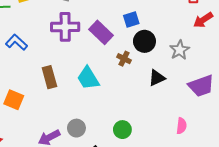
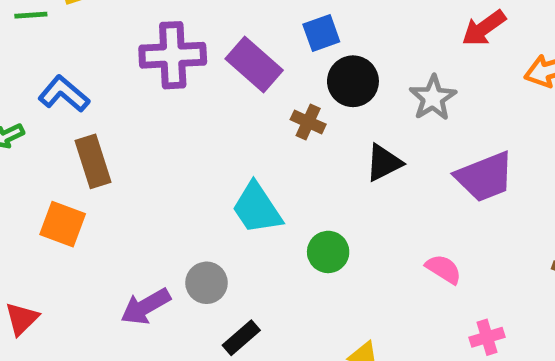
brown rectangle: (49, 77) -> (93, 161), moved
cyan trapezoid: (88, 78) -> (257, 208), moved
pink semicircle: (181, 126) -> (444, 269), turned -63
green circle: (122, 130) -> (328, 252), moved

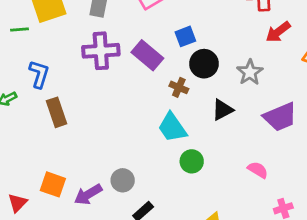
blue L-shape: (64, 94) -> (39, 74), turned 68
cyan trapezoid: (257, 208) -> (172, 128), moved
orange square: (63, 224) -> (53, 184), moved

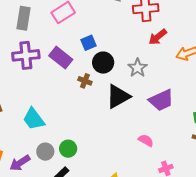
black triangle: (222, 110) -> (118, 96), size x1.5
cyan trapezoid: (172, 128) -> (34, 119), moved
green circle: (192, 161) -> (68, 149), moved

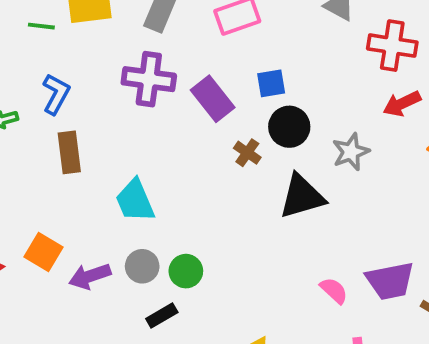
purple trapezoid: (161, 100) -> (390, 281), moved

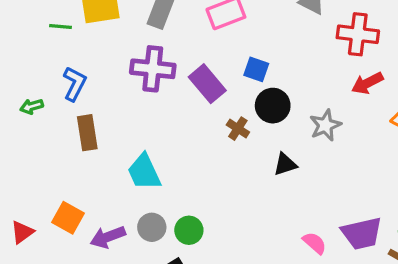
blue square: (271, 83) -> (256, 69), turned 30
black triangle: (302, 196) -> (285, 164), size x0.6

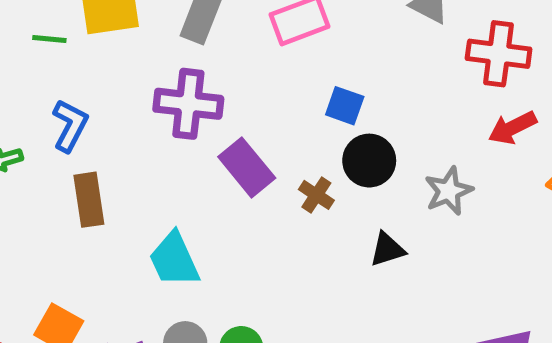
purple rectangle: (207, 84) -> (247, 167), moved

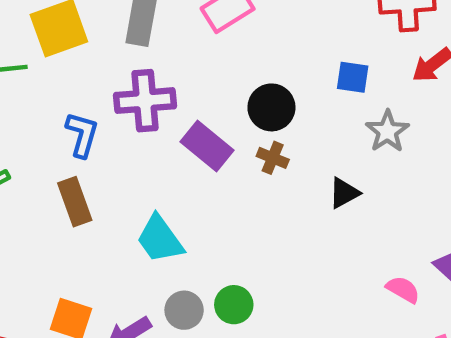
blue square: (345, 106) -> (353, 77), moved
blue L-shape: (70, 125) -> (82, 135), moved
black circle: (369, 161) -> (271, 107), moved

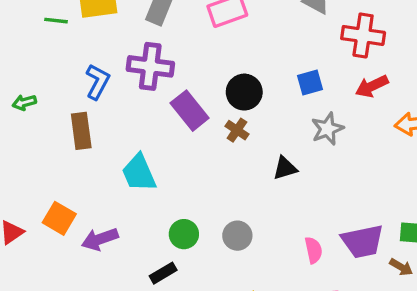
blue square: (353, 77) -> (310, 83), turned -36
pink semicircle: (403, 289) -> (313, 250), turned 36
gray circle: (184, 310) -> (237, 236), moved

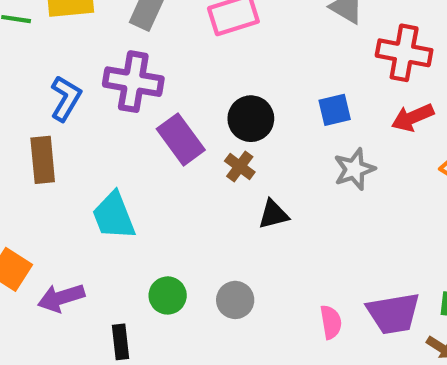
black triangle: (285, 168) -> (273, 214), moved
black rectangle: (163, 273) -> (121, 342), moved, turned -68

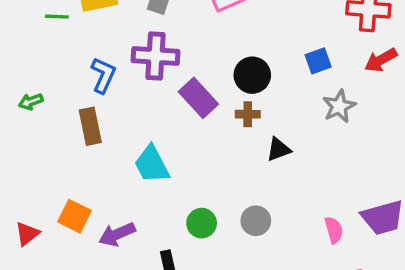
brown cross: (240, 166) -> (248, 114), turned -30

